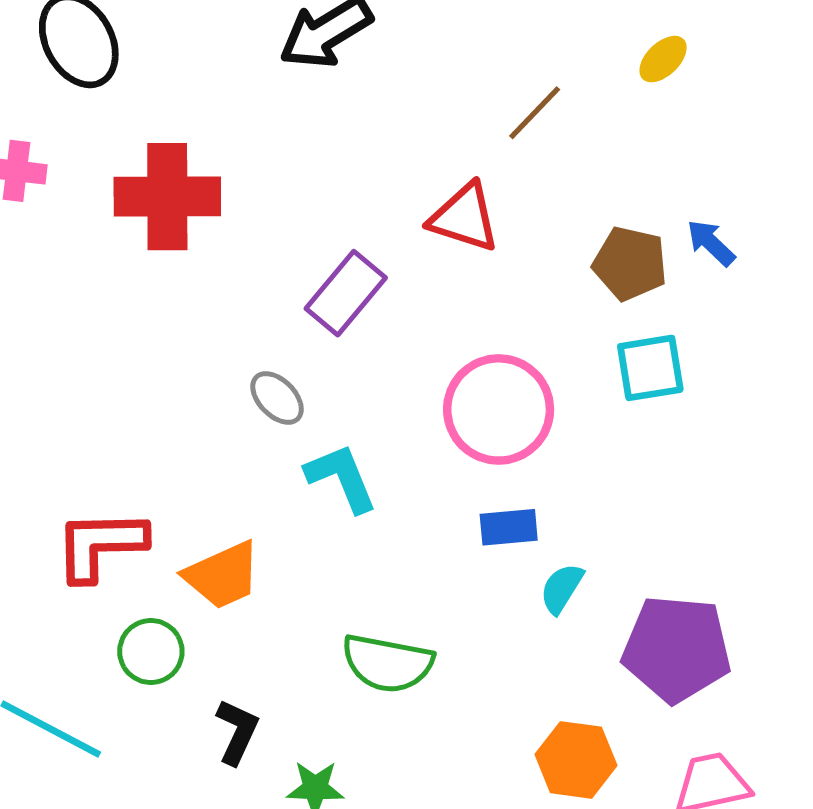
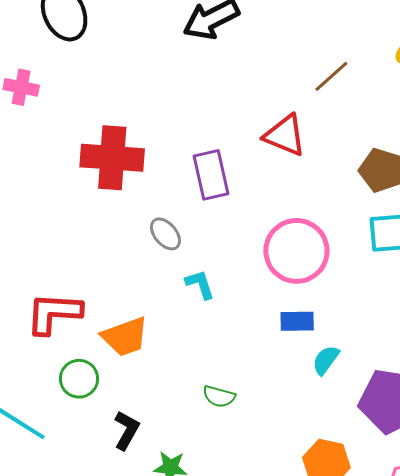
red cross: (167, 197) -> (112, 158), moved
purple rectangle: (346, 293) -> (211, 175), turned -57
cyan L-shape: (341, 478) -> (200, 284), size x0.7
green semicircle: (388, 663) -> (219, 396), size x0.6

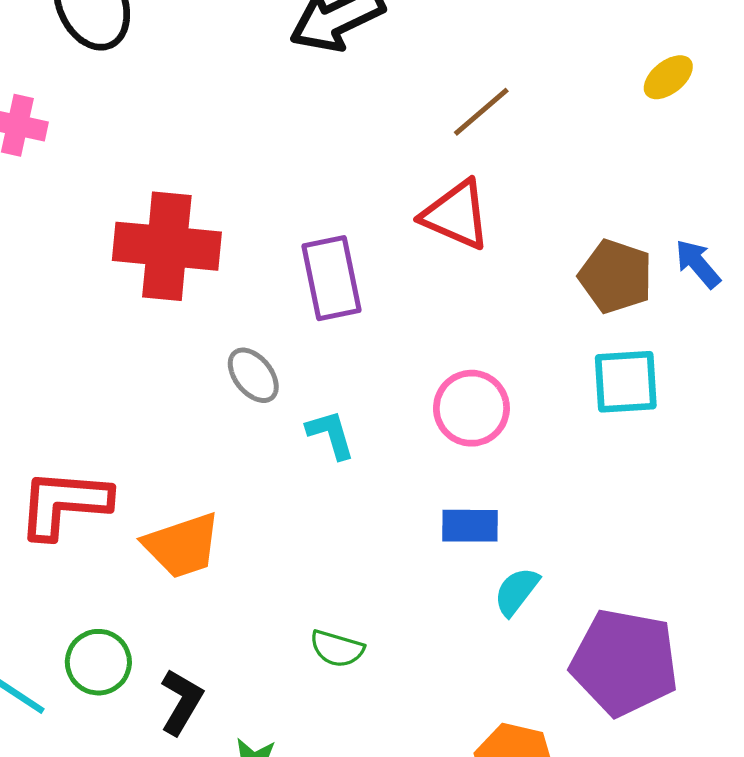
brown line: (331, 76) -> (481, 112), moved
pink circle: (296, 251) -> (471, 408), size x0.7
cyan L-shape: (200, 284) -> (331, 434), moved
green circle: (79, 379) -> (98, 662), moved

